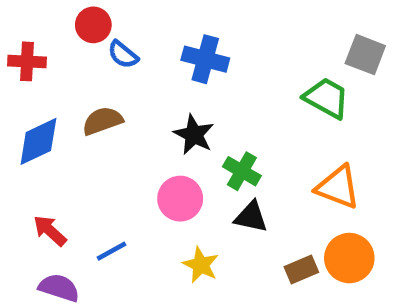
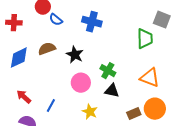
green trapezoid: (326, 98) -> (145, 39), turned 60
black star: (194, 135) -> (75, 55), moved
blue line: (112, 251) -> (51, 106), turned -32

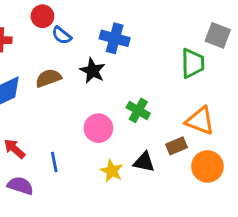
black star: (75, 55) -> (93, 71), moved
black triangle: (112, 91) -> (144, 162), moved
blue line: (51, 106) -> (54, 162), turned -40
brown rectangle: (134, 114) -> (177, 146), moved

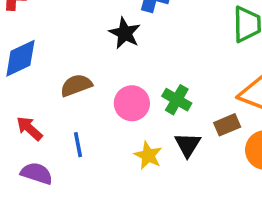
brown semicircle: (48, 78) -> (76, 85), moved
green cross: (138, 110) -> (177, 100), moved
black triangle: (144, 162) -> (188, 145), turned 50

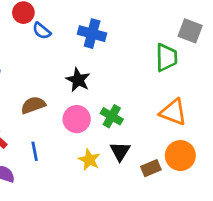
black star: (125, 33) -> (78, 80), moved
brown rectangle: (227, 125) -> (151, 168), moved

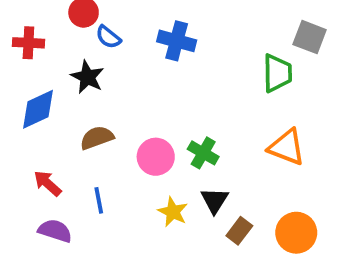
black star: (78, 80) -> (87, 77), moved
orange circle: (180, 156) -> (296, 233), moved
brown rectangle: (151, 168) -> (239, 231), moved, turned -30

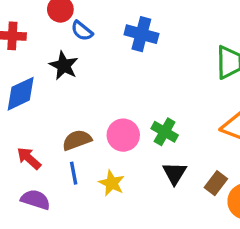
brown semicircle: (97, 138) -> (77, 140), moved
yellow star: (173, 212) -> (112, 183), moved
brown rectangle: (239, 231) -> (216, 183), moved

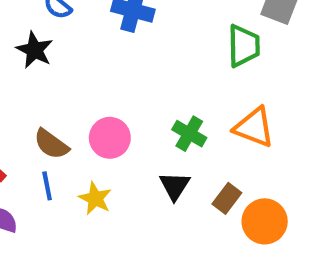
green cross: (165, 132) -> (189, 134), moved
brown semicircle: (77, 140) -> (51, 144), turned -124

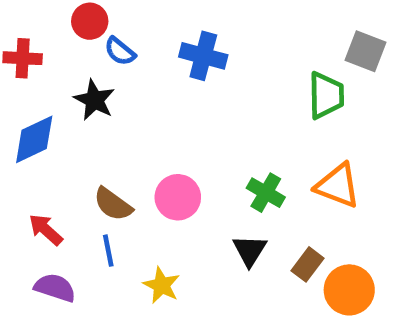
yellow star: (95, 198) -> (162, 285), moved

